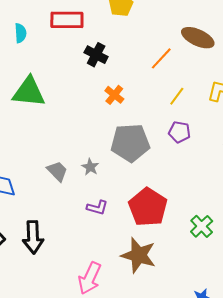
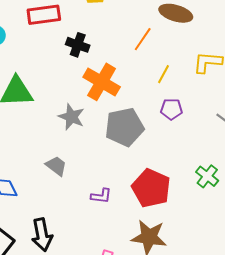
orange cross: (114, 95) -> (102, 82), size x1.8
gray star: (90, 167) -> (71, 117), moved, size x1.5
green cross: (202, 226) -> (207, 176), moved

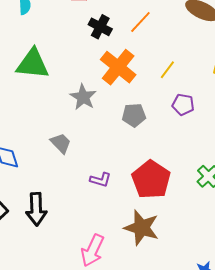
orange line: (143, 39) -> (140, 22), moved
yellow line: (164, 74) -> (167, 70), moved
gray pentagon: (124, 127) -> (134, 115), size x0.6

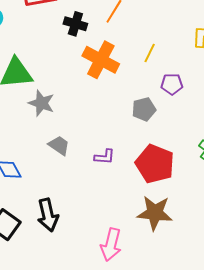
gray star: (83, 97) -> (41, 103), moved
gray pentagon: (134, 115) -> (144, 109), moved
purple L-shape: (101, 180) -> (105, 157), moved

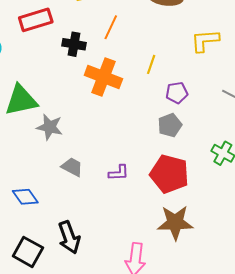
gray pentagon: (144, 109) -> (170, 125), moved

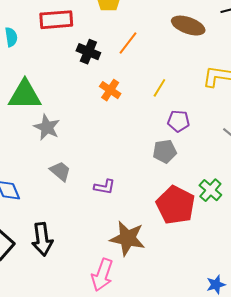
orange cross: (103, 77) -> (110, 90), size x0.6
red pentagon: (169, 174) -> (175, 205), moved
brown star: (175, 223) -> (127, 238), moved

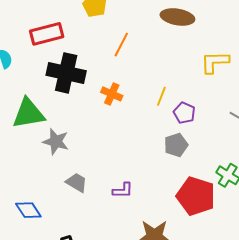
black cross: (88, 52) -> (66, 73), moved, size x1.6
yellow line: (159, 88) -> (161, 96), moved
purple pentagon: (178, 121) -> (184, 113), turned 30

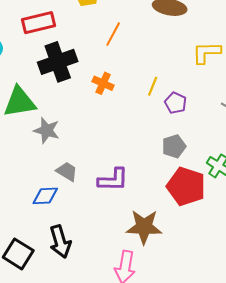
black cross: (66, 73) -> (58, 62), turned -33
gray pentagon: (176, 145) -> (174, 146), moved
purple L-shape: (123, 190) -> (113, 180), size x1.5
blue diamond: (28, 210) -> (45, 196), moved, turned -60

